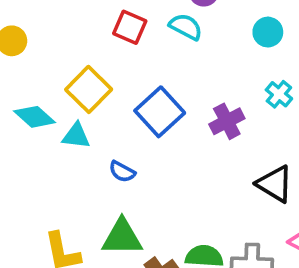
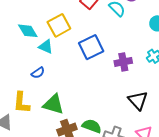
blue semicircle: (122, 172) -> (38, 73), moved, turned -80

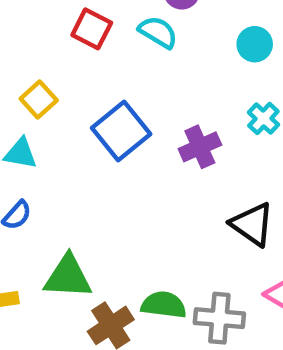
yellow square: (59, 25) -> (39, 100), size x0.7

